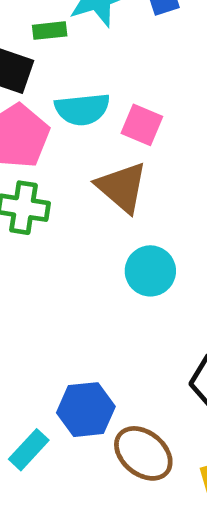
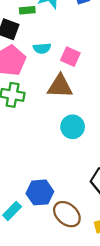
cyan semicircle: (82, 109) -> (42, 48), size x0.7
brown triangle: (122, 187) -> (60, 86), turned -40

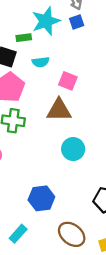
cyan semicircle: (42, 48) -> (41, 62), moved
blue hexagon: (40, 192) -> (41, 198), moved

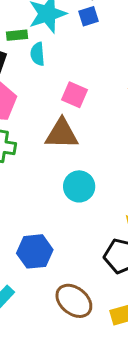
cyan semicircle: (41, 62) -> (38, 54), moved, turned 91

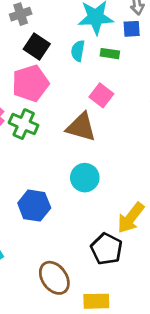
green rectangle: (17, 35) -> (110, 54), moved
blue hexagon: (35, 251) -> (34, 206), moved

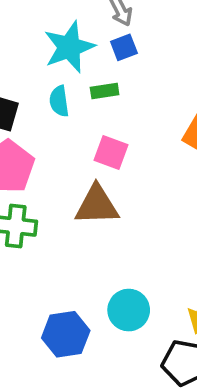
cyan circle: (85, 178) -> (129, 310), moved

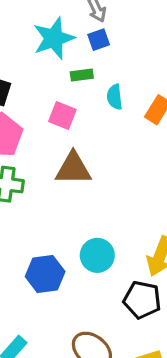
cyan semicircle: (59, 101) -> (115, 97), moved
pink square: (111, 153) -> (62, 116), moved

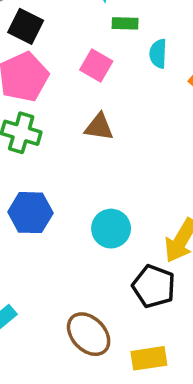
brown triangle: (73, 169) -> (99, 127), size x0.7
blue hexagon: (45, 274) -> (30, 213), moved

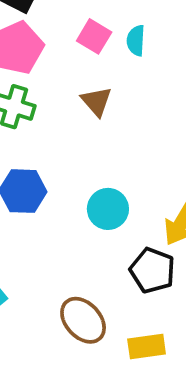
cyan semicircle: (158, 54) -> (136, 40), moved
brown triangle: (99, 127) -> (96, 101), turned 40

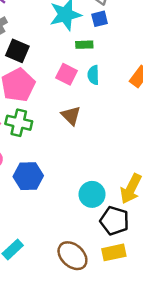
cyan circle: (108, 209) -> (92, 194), moved
yellow rectangle: (147, 346) -> (114, 252), moved

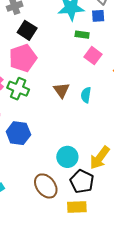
pink square: (67, 74) -> (93, 56), moved
cyan semicircle: (93, 75) -> (86, 95), moved
brown ellipse: (72, 256) -> (46, 186), moved

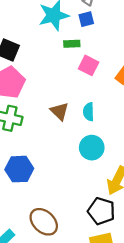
cyan circle: (67, 157) -> (92, 148), moved
brown ellipse: (46, 186) -> (44, 222), moved

